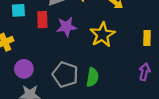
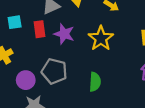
purple star: (66, 27) -> (64, 34), turned 30
gray pentagon: (65, 75) -> (54, 71), moved

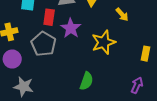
gray pentagon: (54, 71) -> (44, 44), moved
purple circle: (26, 80) -> (12, 59), moved

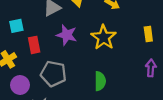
red rectangle: (49, 17) -> (34, 45), moved
gray pentagon: (44, 44) -> (53, 74), moved

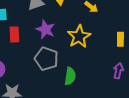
gray pentagon: (53, 74) -> (46, 59), moved

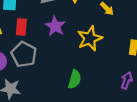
gray pentagon: (46, 59) -> (24, 54), moved

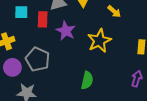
red rectangle: (21, 27) -> (43, 19), moved

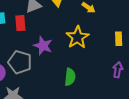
purple star: (66, 31) -> (43, 46), moved

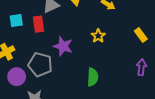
yellow star: (77, 37) -> (98, 36), size x0.6
yellow rectangle: (119, 39) -> (141, 35), turned -32

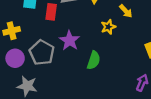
yellow star: (98, 36) -> (108, 27), moved
green semicircle: (93, 77) -> (94, 60), moved

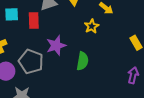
purple star: (70, 41) -> (56, 45), turned 30

